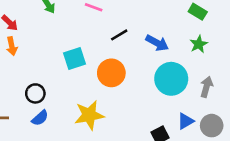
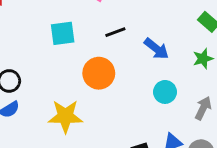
cyan square: (74, 58) -> (63, 33), moved
cyan circle: (171, 79) -> (165, 92), size x0.6

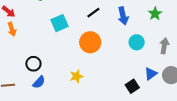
blue arrow: (156, 49) -> (123, 16), turned 54
yellow star: (65, 116) -> (76, 76), size x0.6

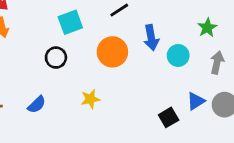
green star: (155, 14) -> (207, 28), moved
blue arrow: (123, 16) -> (151, 38), moved
black circle: (33, 64) -> (56, 58), moved

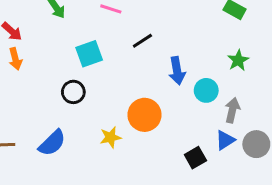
orange circle: (112, 52) -> (144, 115), moved
gray arrow: (217, 63) -> (232, 110), moved
blue semicircle: (37, 105) -> (52, 143), size x1.4

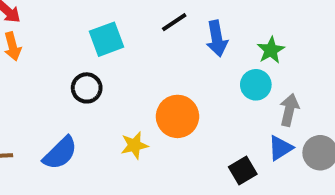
green star: (238, 60) -> (271, 50), moved
blue arrow: (177, 71) -> (217, 39), moved

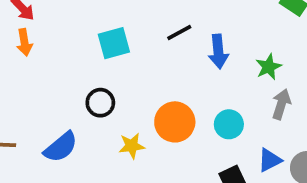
cyan circle: (256, 85) -> (229, 124), moved
black circle: (87, 88) -> (100, 103), moved
gray arrow: (289, 110) -> (281, 104), moved

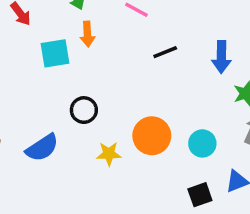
orange arrow: (24, 42) -> (87, 34), moved
cyan square: (114, 43) -> (55, 53), moved
blue arrow: (218, 51) -> (221, 57), moved

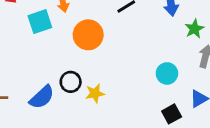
black circle: (84, 110) -> (71, 82), moved
orange circle: (152, 136) -> (88, 35), moved

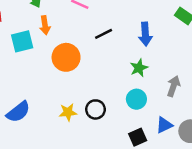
green star: (194, 29) -> (139, 68), moved
black circle: (71, 82) -> (96, 109), moved

